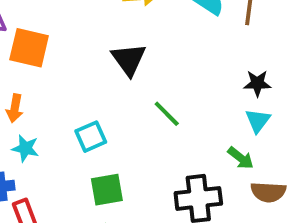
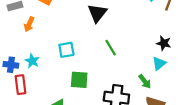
cyan star: (25, 148) -> (32, 61), moved
green square: (107, 190) -> (79, 80), moved

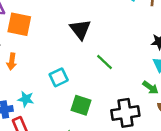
green square: (79, 80) -> (81, 105), turned 30

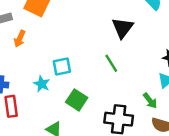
black triangle: (80, 29) -> (122, 28), moved
cyan star: (26, 99) -> (42, 84), moved

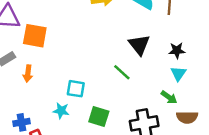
black triangle: (122, 28) -> (139, 45), moved
cyan square: (62, 67) -> (76, 89), turned 36

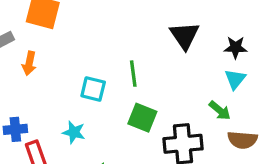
green line: (122, 72) -> (133, 74), moved, turned 36
cyan star: (61, 111) -> (74, 132), moved
green square: (99, 117) -> (142, 118), moved

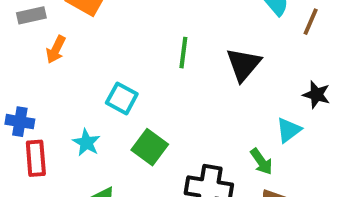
black star: (236, 47) -> (317, 95), moved
green line: (133, 74) -> (183, 53), moved
green square: (142, 118) -> (150, 147), moved

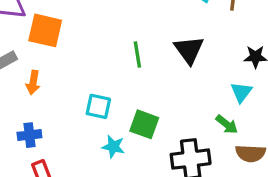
blue cross: (20, 122) -> (29, 135), moved
cyan star: (86, 143) -> (113, 147), moved
green square: (150, 147) -> (144, 124), moved

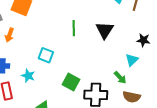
green square: (144, 124) -> (71, 82), moved
cyan star: (113, 147) -> (28, 76), moved

